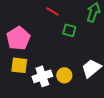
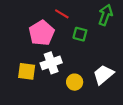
pink pentagon: (18, 38) -> (42, 33), moved
white cross: (42, 76) -> (51, 63), moved

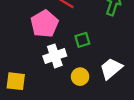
green square: (80, 34) -> (82, 40), moved, turned -32
yellow square: (27, 71) -> (16, 81), moved

